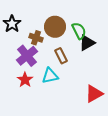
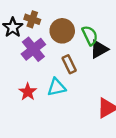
brown cross: (36, 38) -> (32, 19), moved
purple cross: (27, 56) -> (33, 49), moved

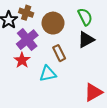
green semicircle: (90, 35) -> (85, 17), moved
red star: (28, 92) -> (22, 60), moved

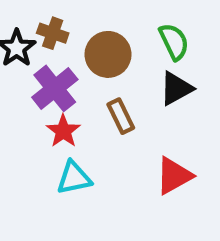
red star: (22, 60) -> (63, 131), moved
cyan triangle: (48, 74) -> (74, 178), moved
red triangle: (93, 92) -> (174, 176), moved

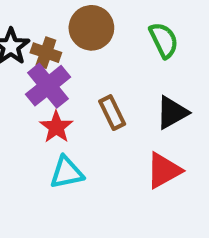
brown cross: (53, 33) -> (46, 53), moved
brown circle: (108, 54) -> (91, 28), moved
black triangle: (176, 88) -> (172, 113), moved

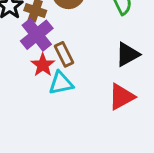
brown rectangle: (112, 113) -> (64, 54), moved
cyan triangle: (67, 173) -> (61, 83), moved

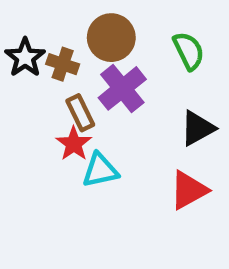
purple cross: (37, 35) -> (122, 88), moved
brown rectangle: (64, 54) -> (80, 113), moved

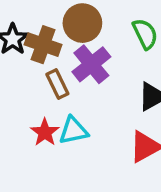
brown cross: (63, 64) -> (43, 45), size x1.4
red star: (74, 144) -> (45, 132), moved

